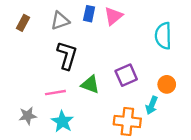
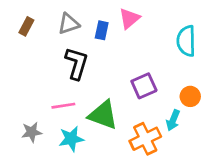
blue rectangle: (89, 14) -> (102, 30), moved
green triangle: (90, 84) -> (103, 115), moved, size x1.4
cyan star: (62, 122) -> (71, 139), turned 30
orange cross: (127, 122) -> (145, 139), turned -32

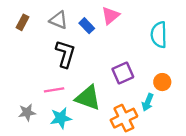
gray triangle: (69, 24) -> (59, 20), turned 42
blue rectangle: (102, 30) -> (87, 26), turned -56

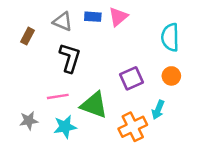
brown rectangle: (22, 22) -> (28, 36), moved
blue rectangle: (87, 26) -> (93, 17), moved, turned -42
orange circle: (162, 82) -> (171, 76), moved

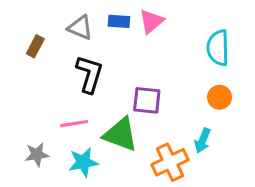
purple square: (131, 78) -> (147, 100), moved, turned 30

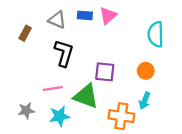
orange circle: (220, 97) -> (146, 71), moved
orange cross: (170, 162) -> (121, 116), turned 35

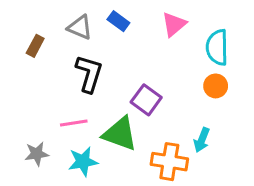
blue rectangle: (85, 15) -> (118, 21), turned 32
pink triangle: (108, 15) -> (174, 24), moved
orange circle: (146, 71) -> (216, 86), moved
purple square: (105, 72) -> (146, 100), turned 30

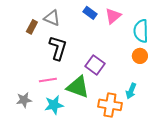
blue rectangle: (118, 21) -> (90, 13), moved
brown rectangle: (35, 46) -> (32, 27), moved

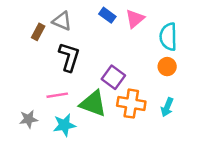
cyan arrow: (131, 91) -> (167, 107), moved
orange cross: (110, 105) -> (131, 104), moved

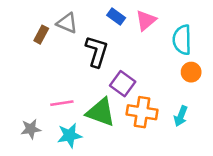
black L-shape: (69, 57) -> (97, 51), moved
orange circle: (167, 67) -> (191, 72), moved

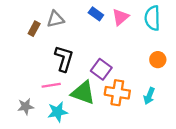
gray triangle: (67, 23) -> (55, 19), turned -36
cyan semicircle: (182, 40) -> (152, 18), moved
black L-shape: (97, 51) -> (64, 59), moved

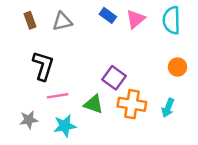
brown rectangle: (34, 29) -> (30, 20), moved, turned -48
black L-shape: (64, 59) -> (43, 66), moved
green triangle: (83, 93) -> (94, 104), size x0.7

